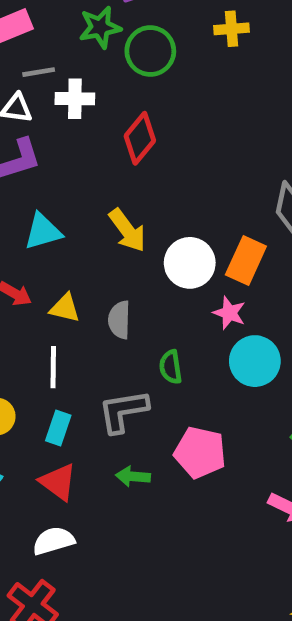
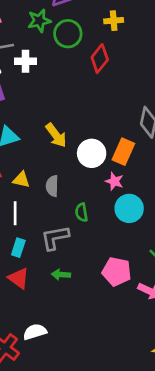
red diamond: (140, 138) -> (100, 59), moved
pink pentagon: (200, 453) -> (117, 272), moved
white semicircle: (54, 541) -> (35, 332), moved

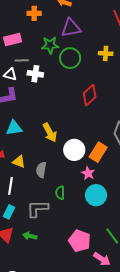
red diamond: (100, 59) -> (90, 95), moved
green arrow: (61, 275) -> (30, 236), moved

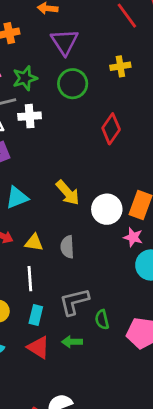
purple triangle: (71, 28) -> (65, 42), turned -40
green star: (50, 45) -> (25, 78), moved
green semicircle: (60, 193) -> (102, 320), moved

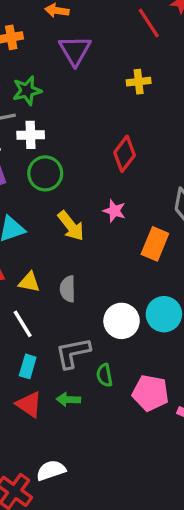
green circle: (73, 84) -> (45, 173), moved
white circle: (107, 209) -> (122, 321), moved
pink star: (133, 237) -> (114, 211), moved
white line: (30, 279) -> (23, 324), turned -30

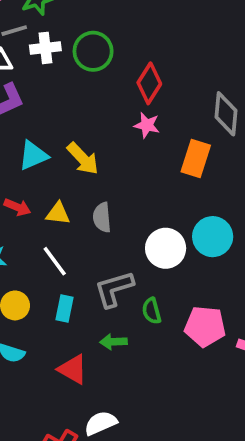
red diamond: (125, 154) -> (149, 83), moved
green circle: (45, 173) -> (93, 51), moved
yellow arrow: (71, 226) -> (83, 159), moved
red triangle: (29, 404) -> (73, 369), moved

